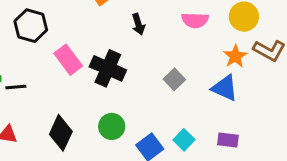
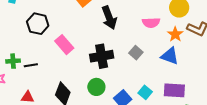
pink semicircle: (195, 20) -> (151, 23), moved
black arrow: (138, 24) -> (109, 18), size x1.6
black cross: (108, 68) -> (102, 56), moved, turned -30
purple rectangle: (228, 140) -> (174, 90), size x1.5

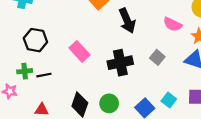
pink semicircle: (151, 23) -> (173, 24), turned 30
black hexagon: (38, 24) -> (35, 40), moved
green circle: (96, 87) -> (109, 103), moved

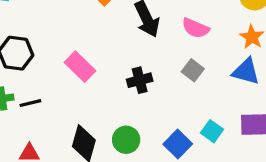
pink semicircle: (173, 24) -> (195, 28), moved
black cross: (120, 63) -> (140, 80), size x0.7

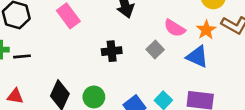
pink semicircle: (195, 28) -> (175, 28), moved
pink rectangle: (80, 67) -> (68, 16), moved

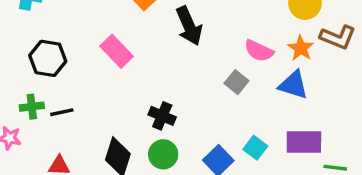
black cross: (112, 51) -> (162, 116), moved, turned 36

